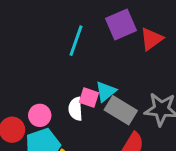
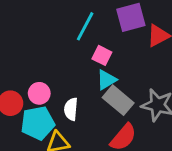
pink square: (89, 97) -> (102, 55), moved
white semicircle: (75, 109) -> (71, 109), moved

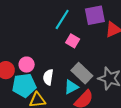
cyan triangle: (106, 80) -> (71, 87), moved

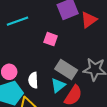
cyan line: (62, 19) -> (18, 21), moved, turned 50

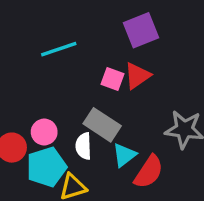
red triangle: (89, 20) -> (137, 76), moved
gray rectangle: (66, 69) -> (102, 125), moved

